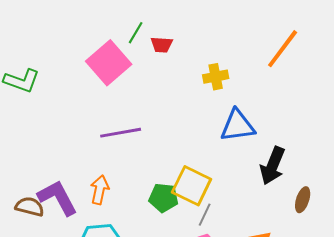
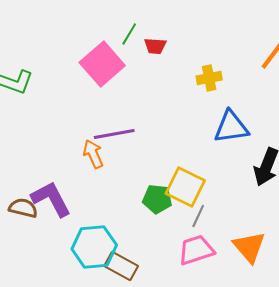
orange arrow: (100, 190) -> (93, 154), moved, turned -36

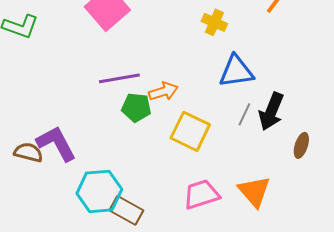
yellow cross: (209, 78) -> (214, 22), turned 35
orange arrow: (93, 154) -> (163, 91), moved, turned 96
green pentagon: (157, 199) -> (136, 107), moved
gray line: (198, 216) -> (244, 114), moved

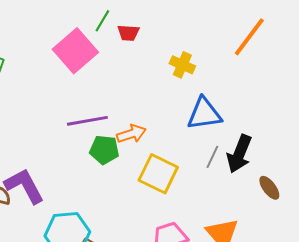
brown ellipse: (301, 145) -> (269, 188), turned -55

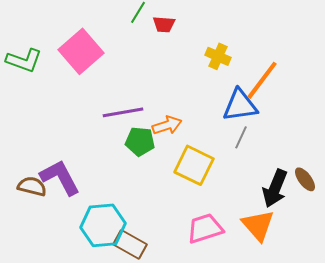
orange line: (249, 37) -> (262, 80), moved
pink square: (75, 51) -> (81, 51), moved
black arrow: (239, 154) -> (275, 188), moved
gray line: (212, 157) -> (241, 137), moved

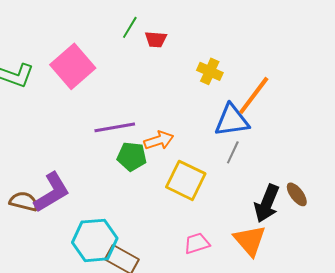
purple L-shape: (60, 177) -> (52, 192), turned 87
pink trapezoid: (205, 228) -> (197, 243), size x0.7

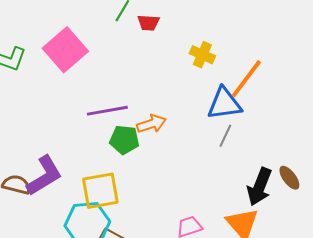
yellow square: (186, 180) -> (100, 191), moved, turned -36

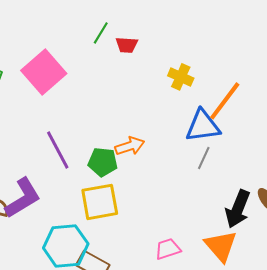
purple line: (107, 111) -> (58, 150), moved, turned 72
yellow square: (100, 191) -> (100, 202), moved

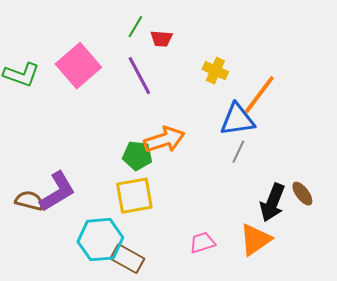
orange arrow: (130, 146) -> (164, 140), size x1.4
purple line: (58, 150) -> (139, 76), moved
orange triangle: (221, 246) -> (255, 240), turned 36

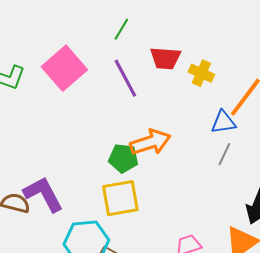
red trapezoid: (161, 39) -> (165, 58), moved, size x1.4
blue triangle: (237, 120) -> (223, 122), size x0.7
purple L-shape: (57, 192) -> (43, 194), turned -87

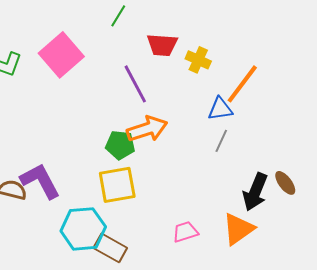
purple line: (125, 78) -> (135, 84), moved

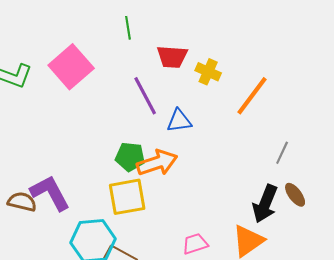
green line: (118, 16) -> (128, 28), turned -40
blue triangle: (220, 109) -> (179, 121), moved
orange arrow: (147, 129) -> (157, 163), moved
gray line: (221, 141) -> (282, 153), moved

